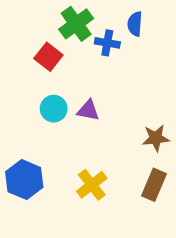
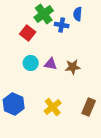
brown star: (156, 138) -> (73, 67), moved

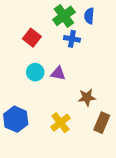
green cross: (44, 14) -> (64, 16), moved
blue cross: (62, 25) -> (72, 39), moved
brown star: (73, 67) -> (87, 97), moved

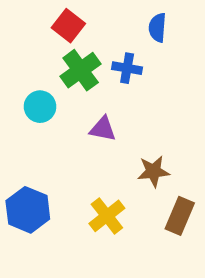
green cross: (64, 16) -> (81, 70), moved
red square: (32, 38) -> (68, 26), moved
cyan circle: (35, 72) -> (40, 107), moved

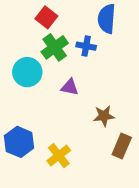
blue semicircle: (157, 28) -> (107, 19), size x1.5
cyan circle: (40, 107) -> (27, 72), size x1.4
yellow cross: (107, 216) -> (59, 156), moved

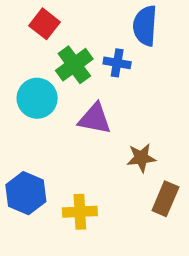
red square: (46, 17) -> (45, 24), moved
purple triangle: (70, 87) -> (95, 119), size x1.4
yellow cross: (59, 156) -> (80, 212), turned 35

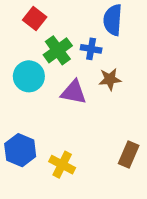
brown star: (141, 158) -> (110, 79), moved
yellow cross: (80, 212) -> (62, 165), turned 30

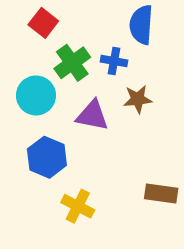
blue hexagon: (20, 150) -> (47, 157), moved
brown rectangle: (129, 154) -> (161, 193), turned 75

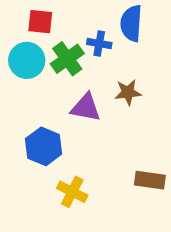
red square: (43, 23) -> (40, 22), turned -32
blue cross: (114, 61) -> (99, 44), moved
cyan circle: (36, 95) -> (27, 60), moved

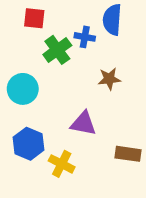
cyan circle: (27, 60) -> (23, 89), moved
purple triangle: (86, 108) -> (83, 124), moved
blue hexagon: (44, 146) -> (28, 144), moved

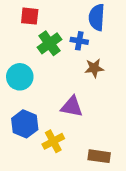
blue cross: (85, 37) -> (79, 41), moved
brown rectangle: (128, 154) -> (99, 156), moved
yellow cross: (62, 164) -> (53, 141), turned 35

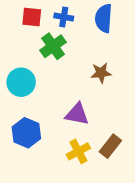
blue cross: (79, 41) -> (64, 17), moved
yellow cross: (53, 141) -> (78, 151), moved
brown rectangle: (99, 156) -> (110, 146), moved, turned -60

